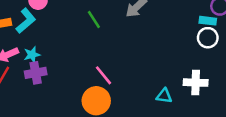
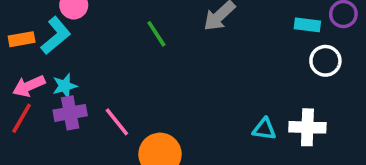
cyan rectangle: (208, 21) -> (307, 25), moved
pink line: (103, 75) -> (117, 122), moved
cyan triangle: (164, 96) -> (264, 129), moved

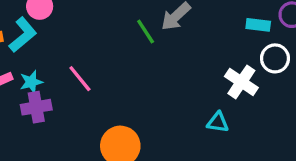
green line: (156, 34) -> (146, 32), moved
pink line: (117, 122) -> (80, 79), moved
white cross: (307, 127) -> (241, 82), moved, turned 32

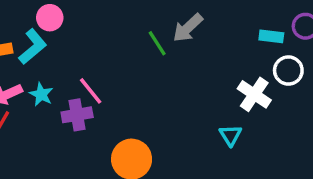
cyan star: (31, 82) -> (41, 94), turned -30
purple cross: (36, 107) -> (77, 115), moved
cyan triangle: (218, 122) -> (230, 135), turned 50

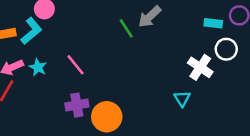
purple cross: (77, 115) -> (77, 105), moved

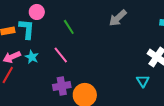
green line: (126, 28) -> (69, 27), moved
cyan L-shape: (31, 31) -> (27, 29), turned -45

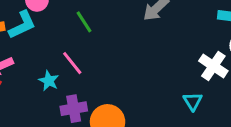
cyan L-shape: (27, 29) -> (22, 25), turned 60
cyan star: (32, 57) -> (49, 81), moved

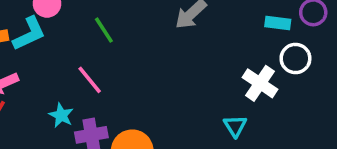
cyan star: (49, 81) -> (61, 115), moved

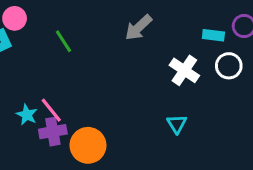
pink line: (90, 80) -> (51, 110), moved
white cross: (260, 83) -> (184, 70), moved

